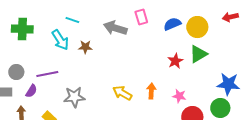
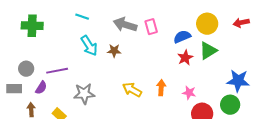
pink rectangle: (141, 17) -> (151, 27), moved
red arrow: (230, 17) -> (241, 23), moved
blue semicircle: (172, 24) -> (182, 37), moved
cyan arrow: (60, 40) -> (89, 46), moved
brown star: (85, 47) -> (114, 51), moved

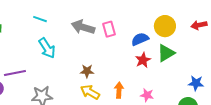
brown star: (114, 51) -> (87, 71), moved
blue star: (238, 81) -> (196, 83), size x0.7

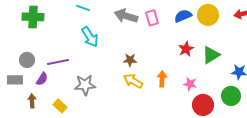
blue semicircle: (140, 39) -> (183, 16), moved
green triangle: (166, 53) -> (211, 55), moved

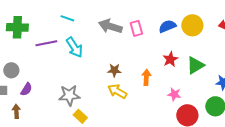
purple line: (58, 62) -> (46, 43), moved
orange arrow: (162, 79) -> (146, 77), moved
yellow rectangle: (60, 106) -> (80, 116), moved

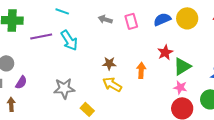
gray arrow: (110, 26) -> (105, 19), size x0.6
green triangle: (195, 65) -> (182, 66), moved
pink star: (174, 94) -> (180, 87), moved
yellow rectangle: (80, 116) -> (87, 109), moved

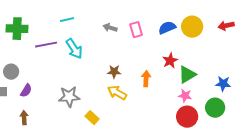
cyan line: (62, 11) -> (67, 20), turned -32
brown arrow: (11, 104) -> (24, 118), moved

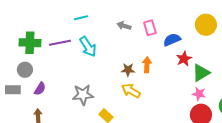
blue semicircle: (167, 28) -> (172, 40), moved
green cross: (17, 29) -> (30, 43), moved
orange arrow: (146, 79) -> (147, 65), moved

